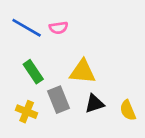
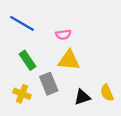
pink semicircle: (59, 28) -> (63, 35), moved
black triangle: (94, 104) -> (82, 97), moved

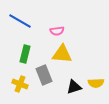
green rectangle: (28, 60) -> (25, 54), turned 48
yellow semicircle: (107, 93) -> (96, 83), turned -70

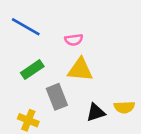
green rectangle: (25, 54) -> (32, 70), turned 42
yellow cross: (20, 84) -> (28, 120), moved

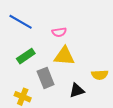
yellow semicircle: (124, 107) -> (100, 75), moved

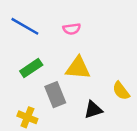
pink semicircle: (59, 32) -> (72, 29), moved
yellow semicircle: (100, 75) -> (121, 91), turned 56

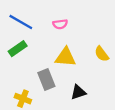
green rectangle: (31, 68) -> (18, 49), moved
yellow semicircle: (121, 91) -> (102, 54), moved

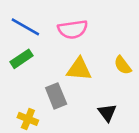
pink semicircle: (60, 24) -> (73, 29), size x1.6
black triangle: (78, 92) -> (107, 113), moved, turned -49

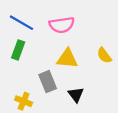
green rectangle: (22, 59) -> (18, 50), turned -36
black triangle: (107, 113) -> (76, 95), moved

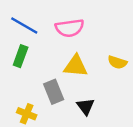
yellow semicircle: (104, 55) -> (117, 62), turned -35

